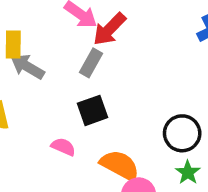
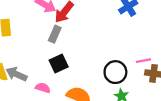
gray arrow: (27, 67) -> (16, 74), moved

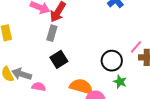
pink line: (143, 61) -> (136, 47), turned -32
pink semicircle: (43, 88) -> (39, 87), moved

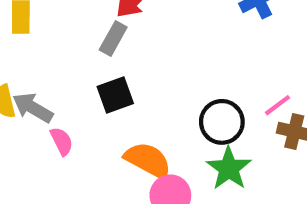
green star: (120, 82) -> (229, 168), size x1.5
pink semicircle: (39, 87) -> (62, 141), turned 40

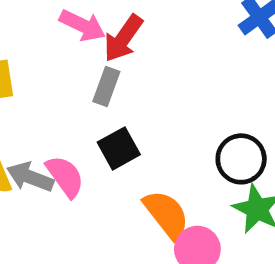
pink semicircle: (62, 141) -> (65, 176), moved, size x1.4
orange semicircle: (148, 160) -> (166, 214), turned 33

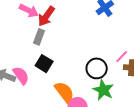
black square: (119, 148) -> (44, 64), turned -30

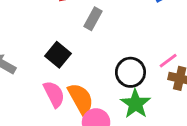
gray rectangle: (39, 37) -> (93, 19), moved
pink semicircle: (21, 75) -> (54, 94), moved

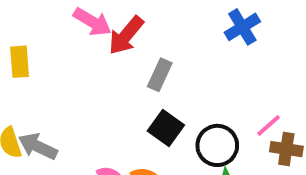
black square: (58, 55) -> (166, 128), moved

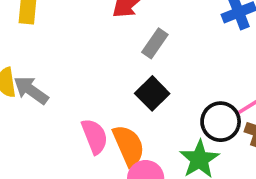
black circle: (217, 145) -> (221, 122), moved

